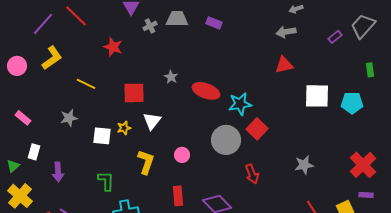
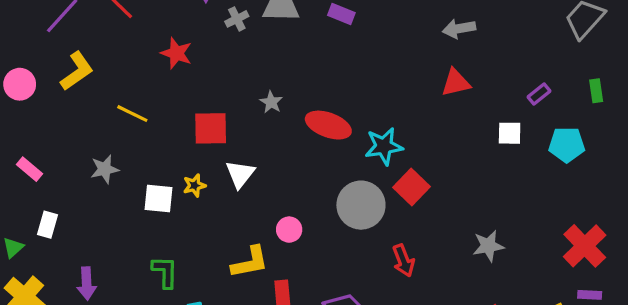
purple rectangle: (335, 37) -> (539, 94), moved
white square: (317, 96) -> (510, 133), size x0.6
yellow L-shape: (146, 162) -> (250, 262), moved, turned 60
purple arrow: (58, 172) -> (87, 283), moved

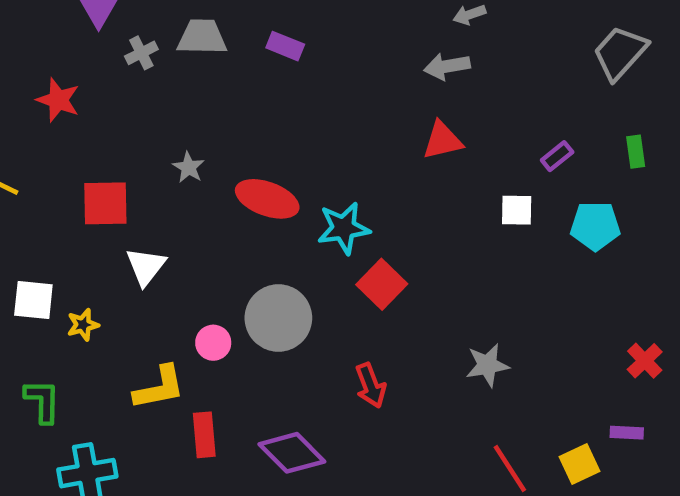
yellow star: (194, 185) -> (83, 325), moved
gray circle: (361, 205) -> (278, 318), moved
red cross: (585, 246) -> (645, 361), moved, size x0.6

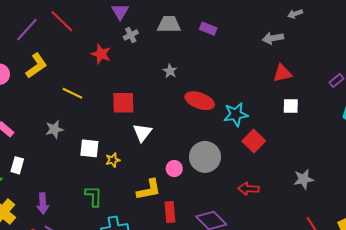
gray cross: (141, 53) -> (131, 35), moved
gray arrow: (447, 66) -> (273, 38), moved
gray star: (189, 167) -> (170, 71), moved
white square: (517, 210) -> (291, 106), moved
red arrow: (371, 385) -> (248, 189), turned 114

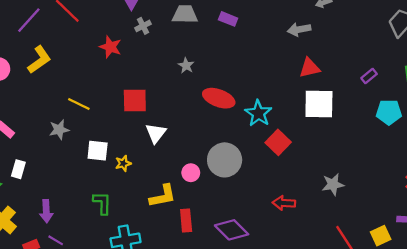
yellow line: (72, 93) -> (79, 104), moved
white square: (291, 106) -> (319, 104), size x1.8
cyan star: (236, 114) -> (258, 113), turned -30
red arrow: (248, 189) -> (284, 203), moved

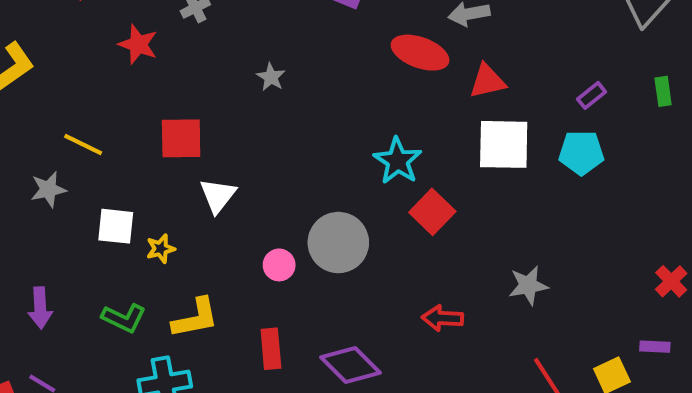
red ellipse: (219, 98) -> (420, 53), moved
cyan pentagon: (389, 112) -> (581, 153), moved
yellow L-shape: (163, 196) -> (195, 318), moved
green L-shape: (102, 203) -> (124, 318), turned 115
purple arrow: (46, 211) -> (40, 308), moved

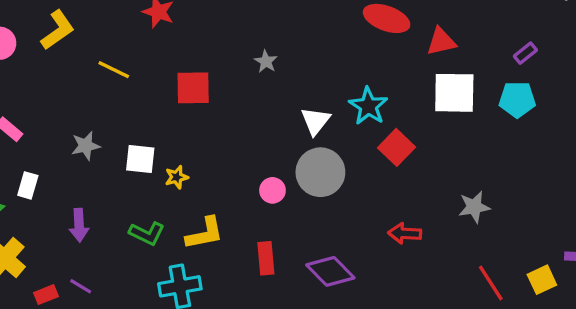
gray star: (271, 77) -> (266, 61), moved
yellow line: (83, 144) -> (114, 70), moved
gray star: (48, 189) -> (86, 146), moved
white triangle: (218, 196) -> (315, 121), moved

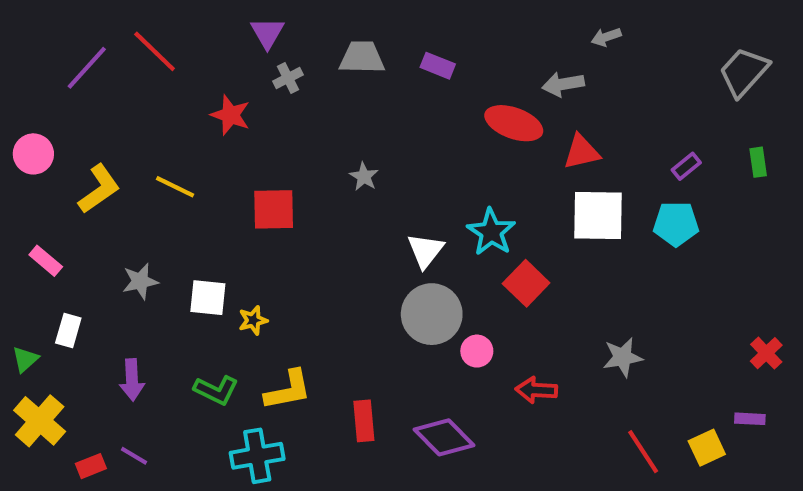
yellow L-shape: (58, 30) -> (99, 189), moved
pink circle: (272, 190) -> (477, 351), moved

